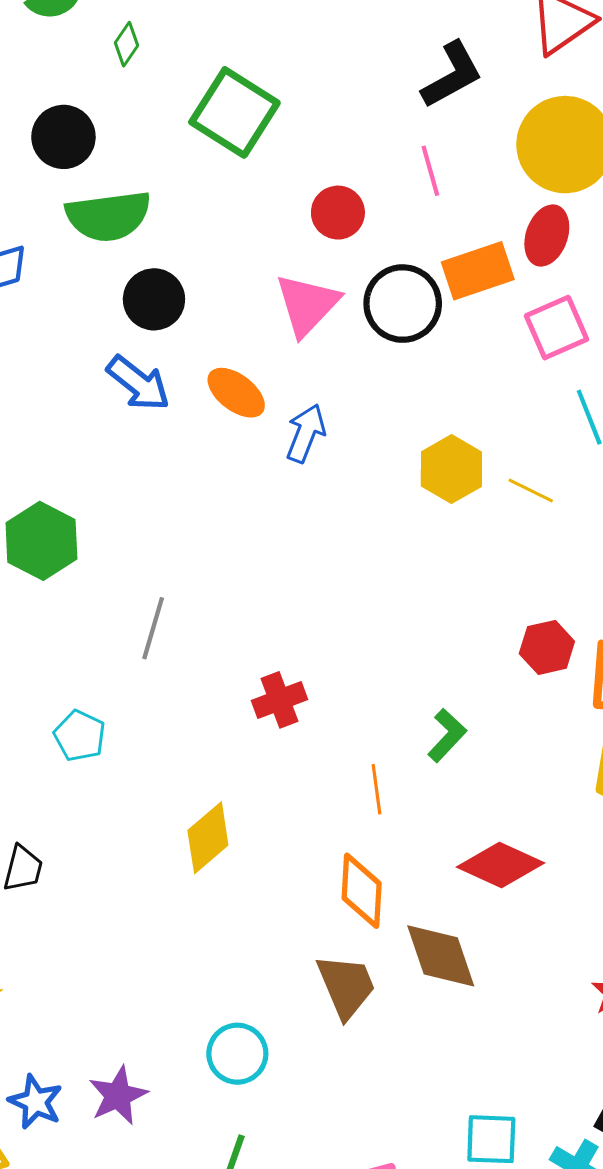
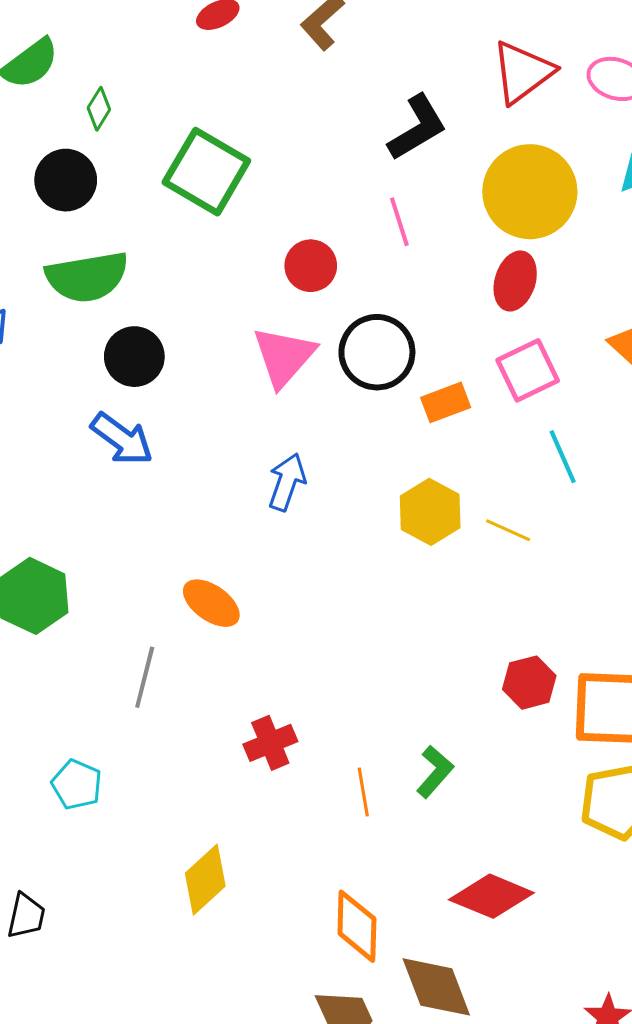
black circle: (63, 137) -> (66, 180), moved
orange rectangle: (478, 271) -> (446, 402), moved, size x0.7
orange ellipse: (236, 393) -> (211, 603), moved
orange line: (377, 789) -> (363, 792), moved

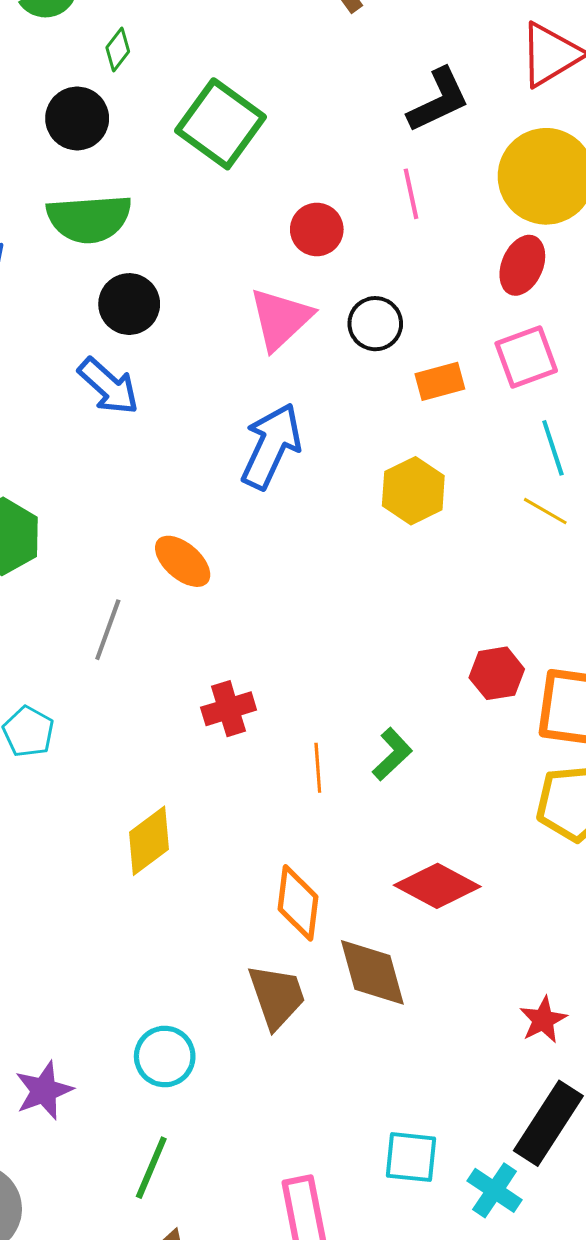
black circle: (377, 352) -> (375, 324), size x0.7
blue arrow: (287, 482) -> (271, 446), size x1.5
yellow line: (508, 530) -> (545, 511), moved

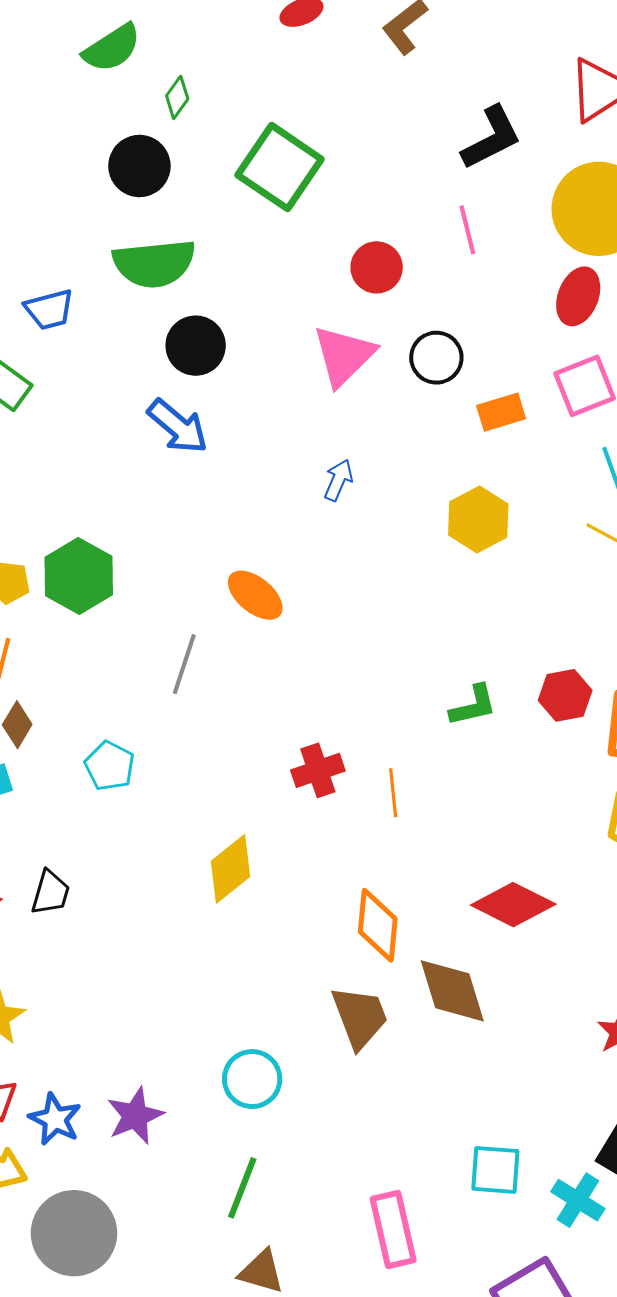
blue arrow: (271, 446) -> (338, 480), size x0.5
red cross: (229, 709) -> (318, 770), moved
green L-shape: (392, 754) -> (473, 706), moved, turned 32

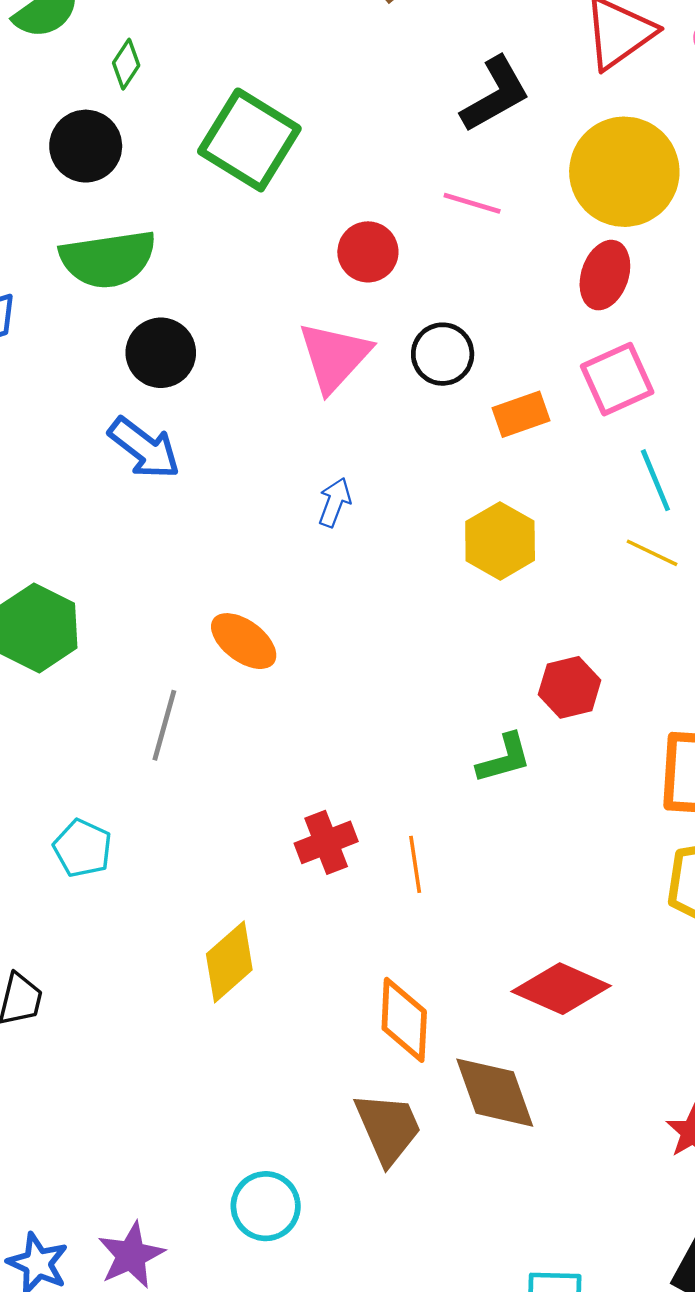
pink line: (467, 230) -> (472, 203), turned -57
red hexagon: (565, 695) -> (570, 687), moved

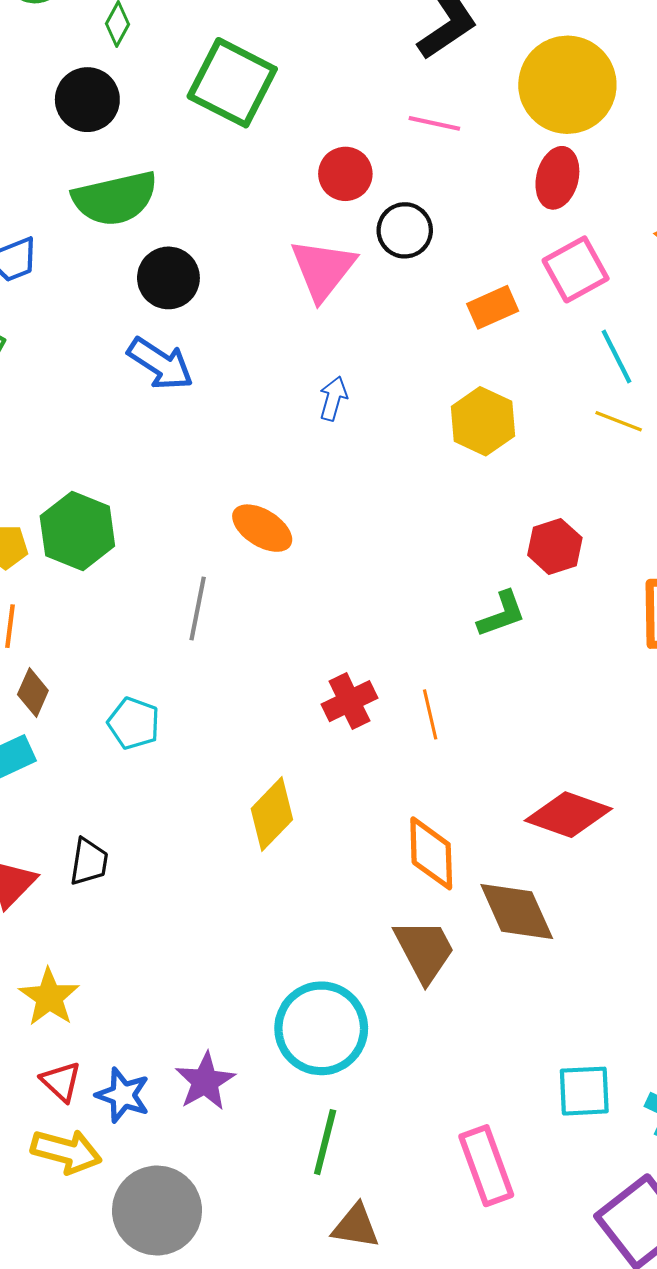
black circle: (443, 354) -> (405, 230), moved
cyan circle: (266, 1206) -> (321, 1028), size x1.5

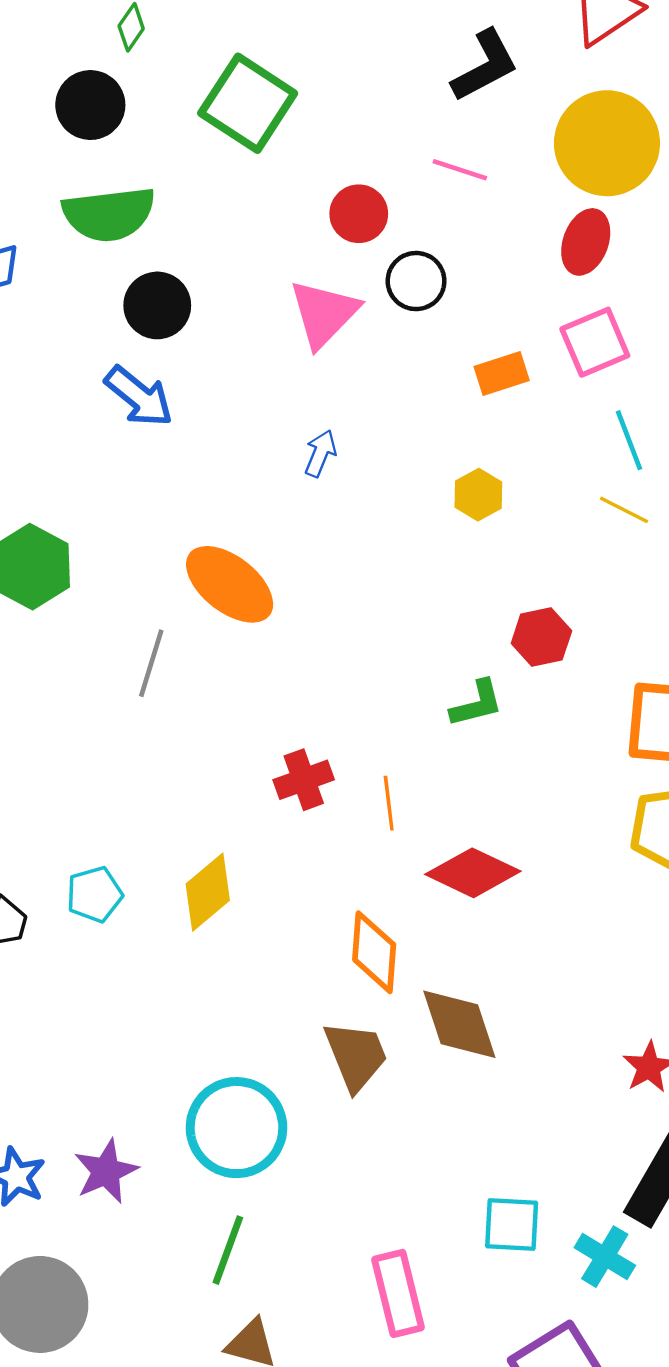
yellow hexagon: (483, 421) -> (478, 495), size x0.7
orange ellipse: (262, 528) -> (230, 584), size x1.4
cyan pentagon: (134, 723) -> (95, 894), moved, turned 30
red diamond: (568, 815) -> (473, 873), moved

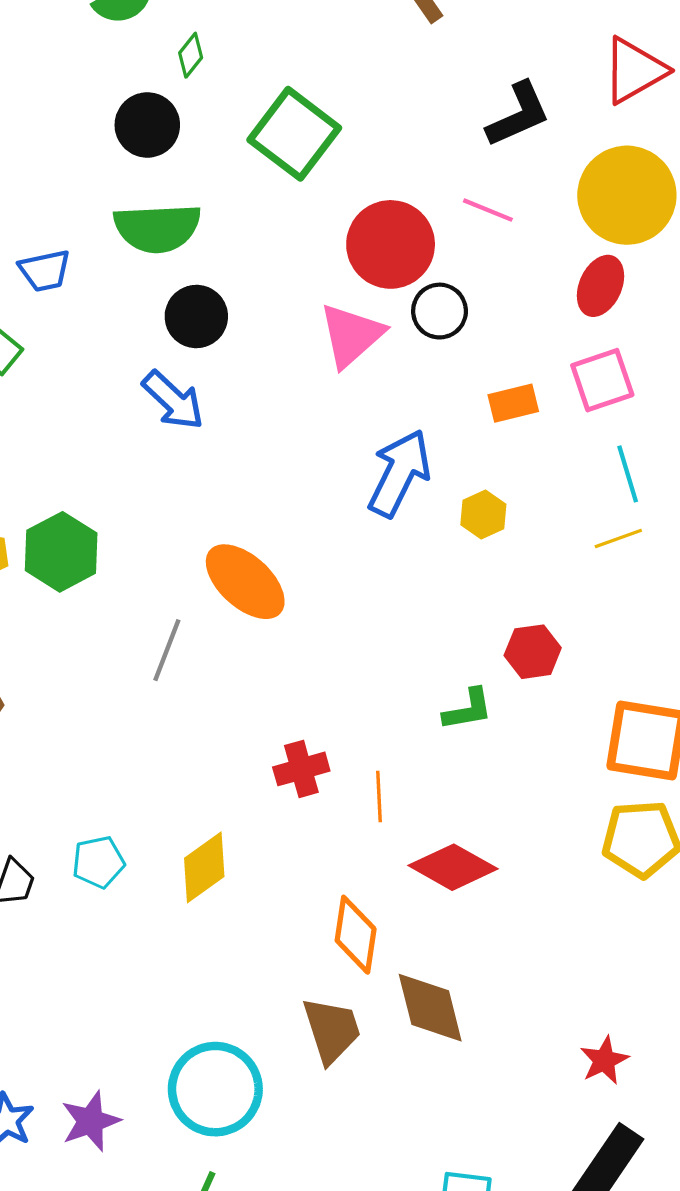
red circle: (359, 214) -> (391, 244), size x1.6
blue arrow: (320, 453) -> (399, 473), moved, size x2.0
yellow line: (624, 510) -> (618, 539), turned -51

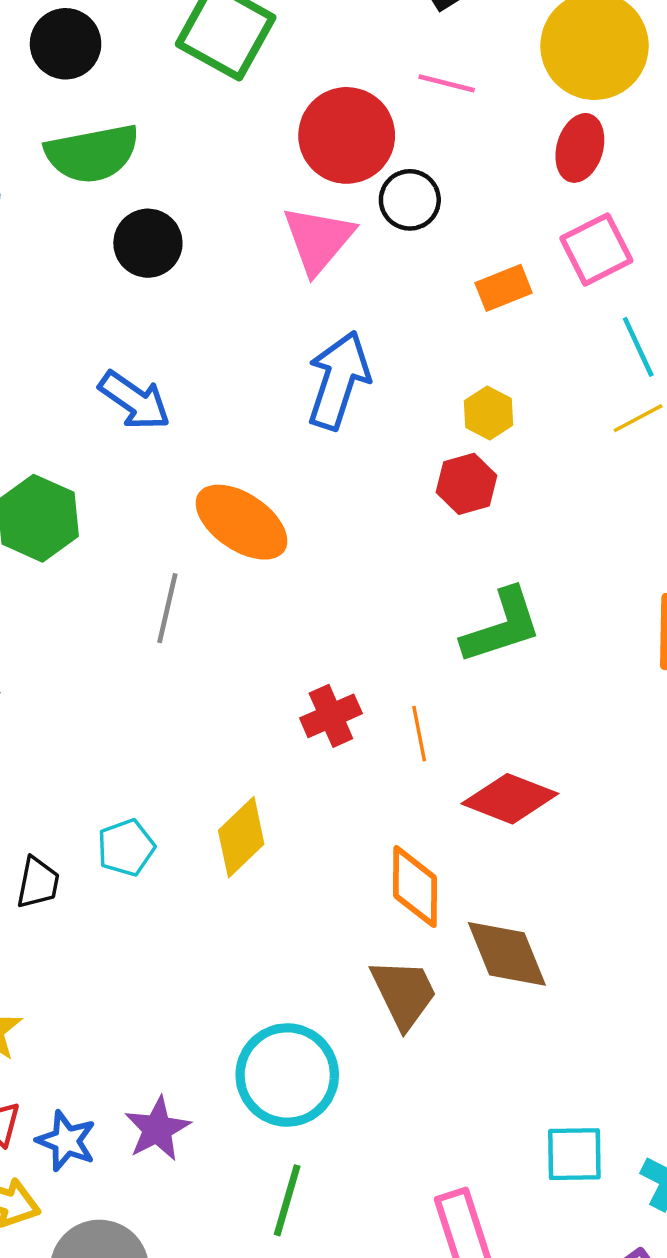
blue arrow: (173, 400) -> (135, 400), moved
blue arrow: (399, 473) -> (339, 380), moved
red hexagon: (533, 652) -> (466, 484), moved
green L-shape: (468, 709) -> (502, 626), size x1.5

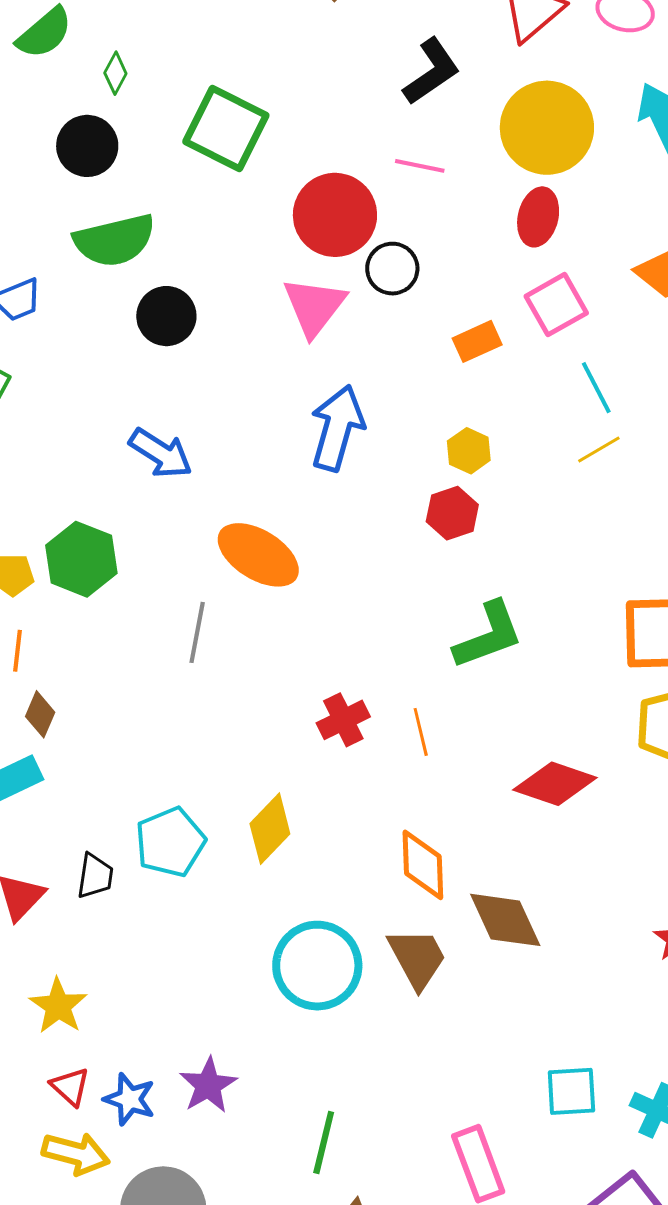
red diamond: (510, 799) -> (555, 784), moved
cyan pentagon: (126, 848) -> (170, 842), size x1.4
cyan circle: (287, 1075) -> (317, 966), moved

